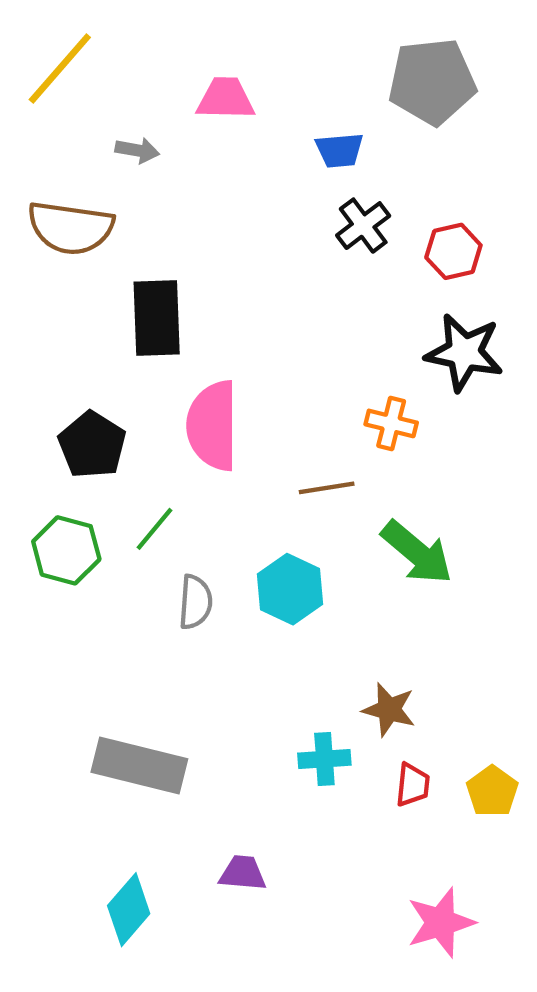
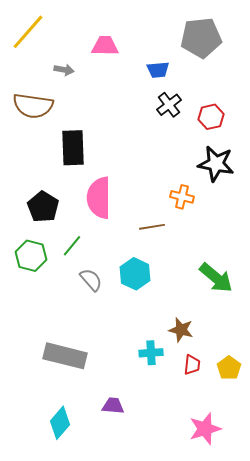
green arrow: (417, 553) -> (216, 278), moved
gray semicircle: (195, 602) -> (91, 280), turned -45

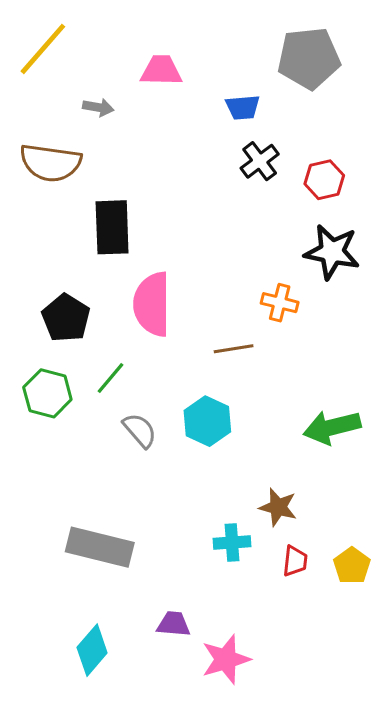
green arrow: (216, 278) -> (332, 427), turned 126
pink star: (205, 429) -> (226, 659), moved

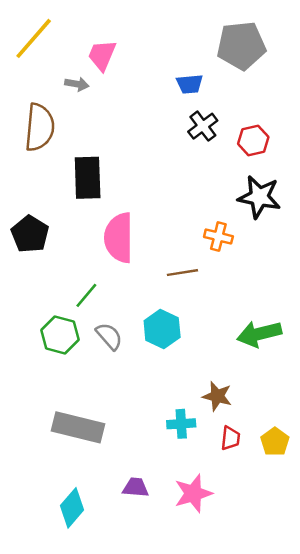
pink trapezoid: (161, 70) -> (102, 55), moved, turned -68
brown semicircle: (51, 163) -> (40, 127), turned -93
black pentagon: (66, 318) -> (30, 234), moved
green hexagon: (47, 393) -> (60, 335), moved
pink star: (226, 659) -> (193, 493), moved

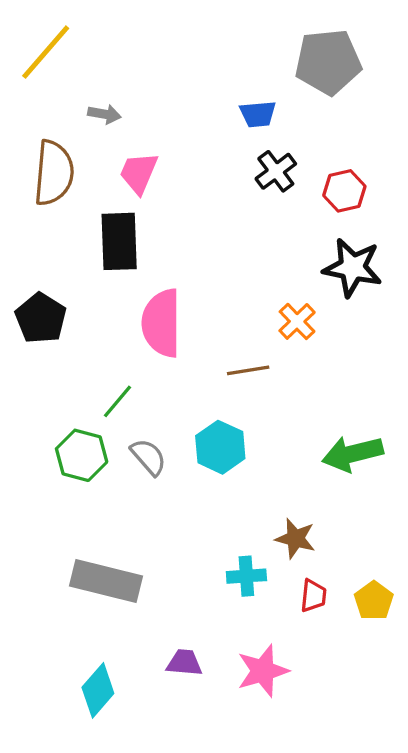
pink trapezoid: (102, 55) -> (139, 173), moved
orange cross: (218, 237) -> (297, 321), turned 32

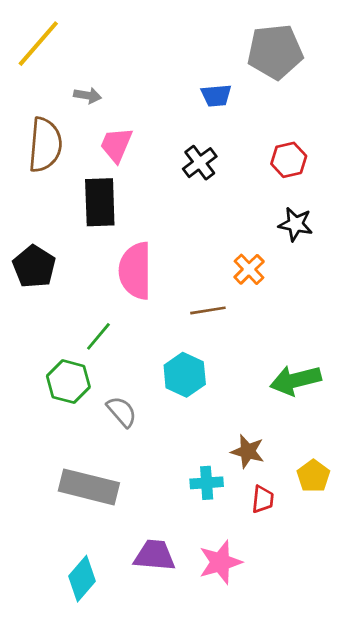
black cross: (276, 171) -> (200, 163), moved
black star: (353, 268) -> (296, 224), size x0.7
gray semicircle: (148, 457) -> (122, 412), moved
yellow pentagon: (374, 601) -> (313, 476), moved
purple trapezoid: (184, 663) -> (155, 555), size x1.4

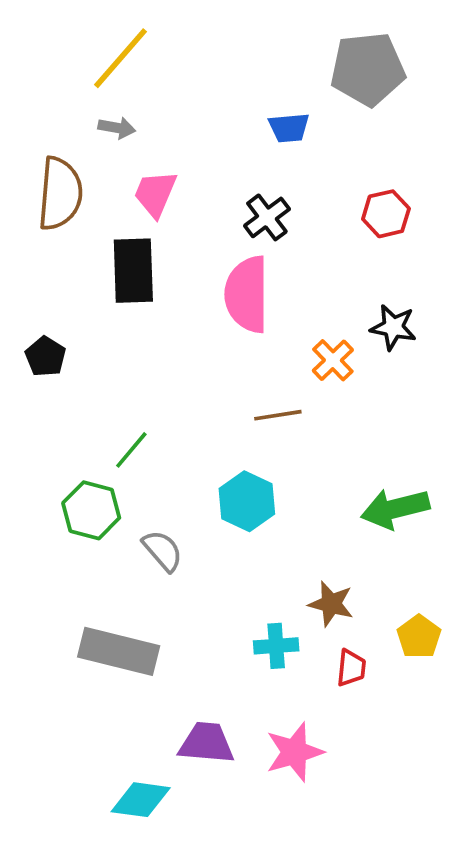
yellow line: (38, 44) -> (120, 58), moved
black star: (296, 224) -> (393, 327), moved
black pentagon: (34, 267) -> (45, 357), size x0.7
pink semicircle: (135, 271) -> (247, 294), moved
cyan diamond: (82, 579) -> (141, 800), moved, turned 57

